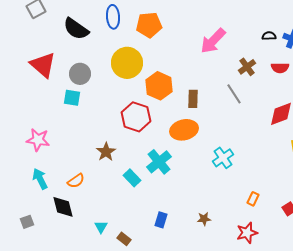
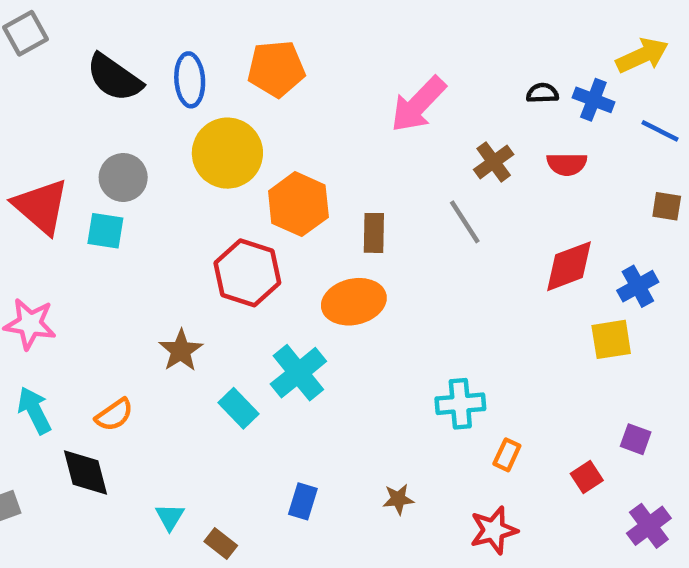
blue ellipse: (113, 17) -> (190, 80), moved
red triangle: (43, 65) -> (41, 206), moved
cyan cross: (223, 158) -> (460, 404), moved, turned 30

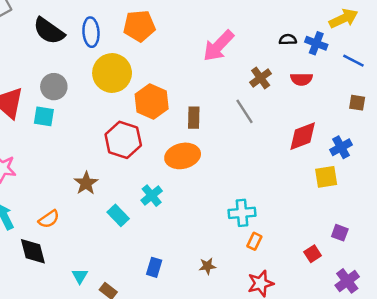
cyan cross: (298, 373) -> (152, 196), size x0.7
orange rectangle: (507, 455) -> (254, 241), moved

